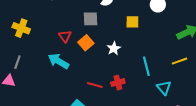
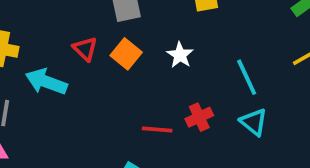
cyan arrow: (58, 61) -> (46, 82), moved
cyan triangle: (164, 88) -> (254, 122), moved

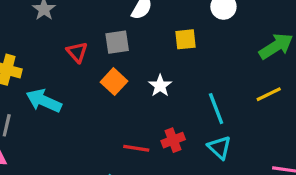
red triangle: (85, 49) -> (77, 52), moved

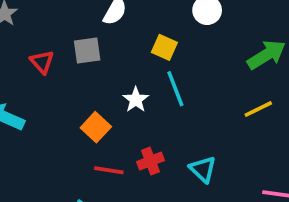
yellow square: (185, 39) -> (164, 47), turned 30
orange square: (114, 82) -> (96, 127), moved
cyan line: (216, 109) -> (175, 89), moved

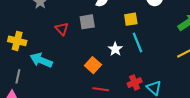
yellow square: (164, 47) -> (131, 19), turned -32
red cross: (150, 161) -> (135, 83), moved

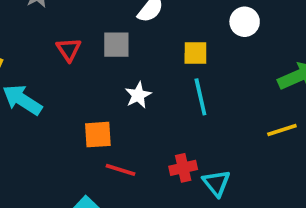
white star: (115, 49) -> (138, 95), moved
orange square: (93, 65) -> (98, 135), moved, turned 35

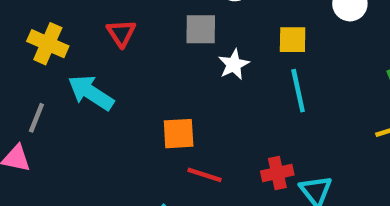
red triangle: (69, 49) -> (121, 33), moved
white star: (138, 95) -> (234, 64), moved

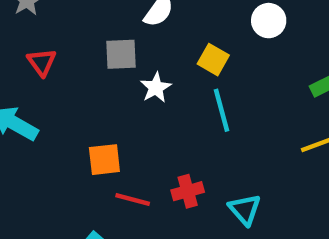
yellow square: (293, 40) -> (213, 60), turned 32
red cross: (277, 173) -> (188, 191), moved

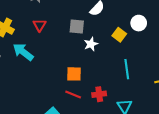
white circle: (269, 21) -> (139, 23), moved
cyan line: (222, 110) -> (127, 69), moved
orange square: (104, 160) -> (74, 74), moved

